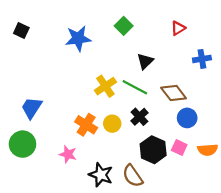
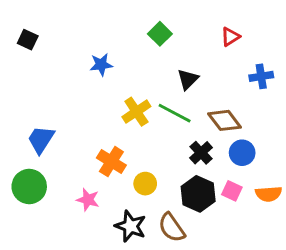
blue star: (78, 38) -> (101, 65), moved, size x0.7
black cross: (139, 117) -> (201, 153), moved
yellow circle: (112, 124) -> (145, 184), moved

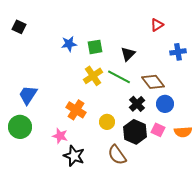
green square: (160, 34) -> (95, 47), moved, turned 35
yellow circle: (145, 184) -> (107, 122), moved
black star: (131, 226) -> (74, 156), moved

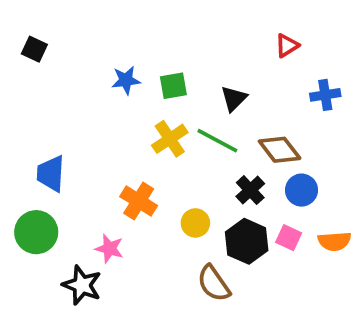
blue trapezoid: (28, 95) -> (51, 174), turned -30
black star: (74, 156) -> (82, 285), moved

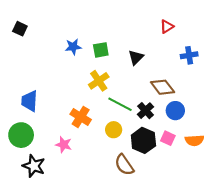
green line: (217, 141) -> (120, 104), moved
black star: (82, 285) -> (34, 166), moved

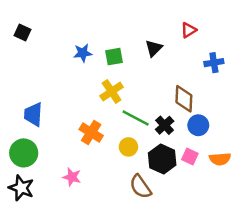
black triangle: (136, 57) -> (154, 48), moved
brown diamond: (163, 87) -> (184, 99), turned 40
pink star: (64, 145) -> (72, 177), moved
black star: (34, 166) -> (21, 188), moved

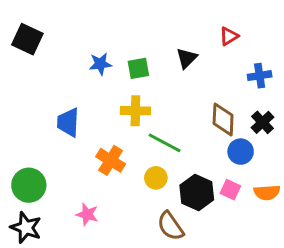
black square: (22, 33) -> (27, 39), size x1.5
yellow cross: (112, 92) -> (135, 111), turned 35
blue trapezoid: (33, 114) -> (68, 122), moved
black cross: (165, 125) -> (263, 122), moved

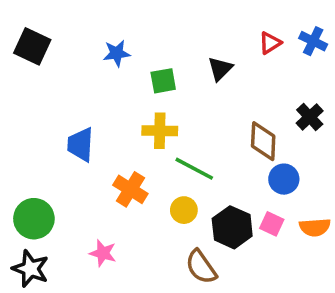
blue star: (100, 64) -> (117, 53), moved
blue cross: (260, 76) -> (313, 41), moved, turned 35
black cross: (263, 122) -> (310, 117), moved

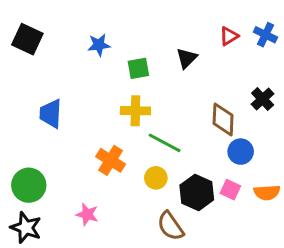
blue trapezoid: (80, 145) -> (51, 114), moved

